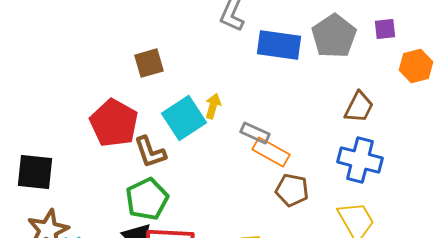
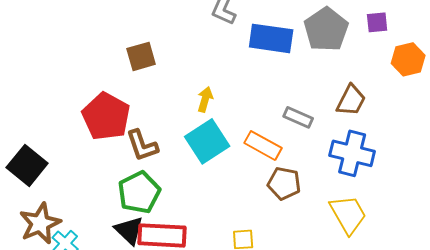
cyan square: (184, 118) -> (207, 141), moved
gray rectangle: (255, 133) -> (298, 117), moved
black square: (35, 172) -> (27, 165), turned 33

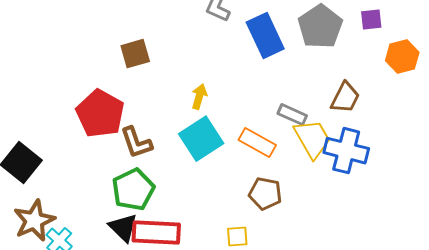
blue rectangle: (271, 38) -> (265, 36), turned 57
brown pentagon: (284, 183) -> (265, 194), moved
yellow trapezoid: (348, 214) -> (312, 139), moved

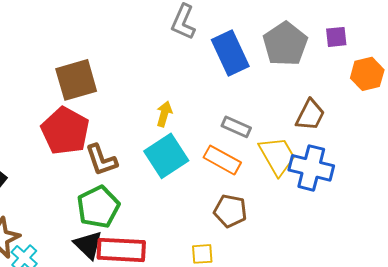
brown square: (135, 54) -> (76, 80), moved, size x1.4
gray rectangle: (292, 115) -> (236, 127), moved

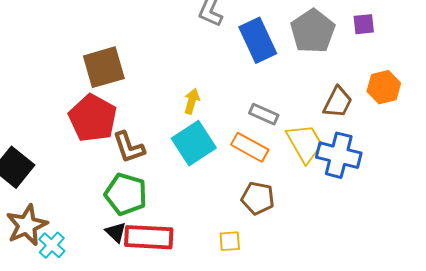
orange hexagon: (367, 74) -> (384, 87), moved
green pentagon: (98, 207) -> (126, 194), turned -30
black triangle: (88, 245) -> (116, 232), size x0.7

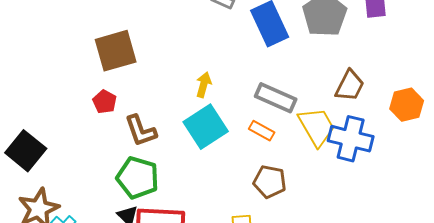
orange hexagon: (384, 87) -> (407, 105), moved
gray rectangle: (264, 114) -> (276, 98), size x1.4
red pentagon: (93, 118) -> (105, 102), size x0.5
orange rectangle: (250, 147) -> (262, 131), size x0.7

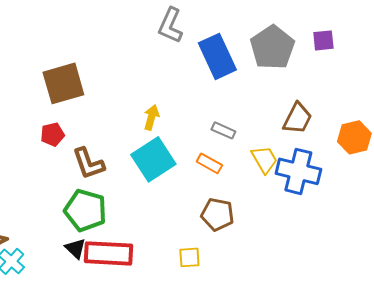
gray rectangle: (276, 98) -> (223, 130), size x0.6
red pentagon: (105, 102) -> (52, 134), turned 30
yellow trapezoid: (317, 127) -> (264, 159), size x0.7

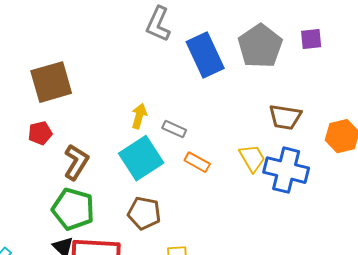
brown trapezoid: (297, 118) -> (285, 117), turned 72
gray rectangle: (223, 130) -> (174, 129), moved
brown L-shape: (88, 163) -> (76, 162), turned -129
brown pentagon: (217, 214) -> (144, 213), moved

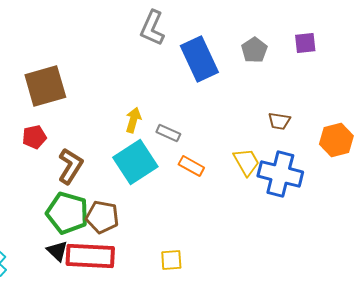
gray pentagon: (260, 46) -> (254, 50), size x0.6
brown trapezoid: (285, 117) -> (279, 121), size x0.7
brown pentagon: (144, 213) -> (102, 217), moved

